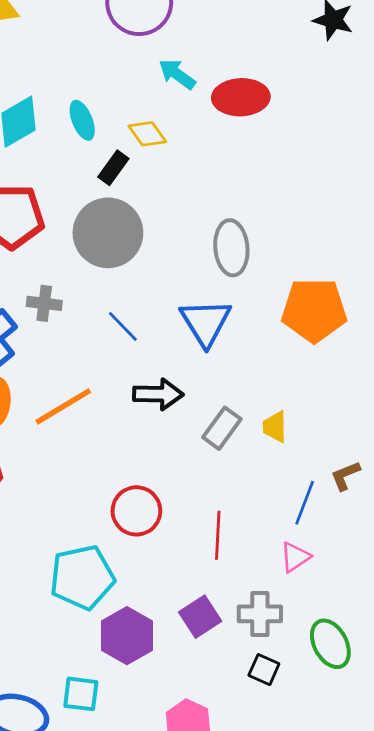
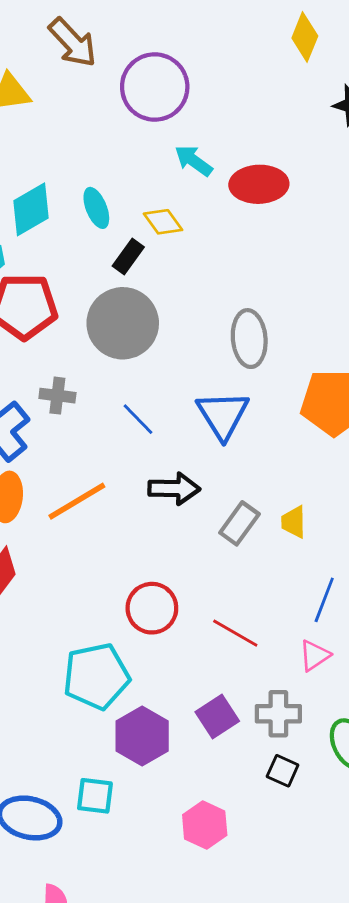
red line: (218, 535) -> (235, 633), turned -63

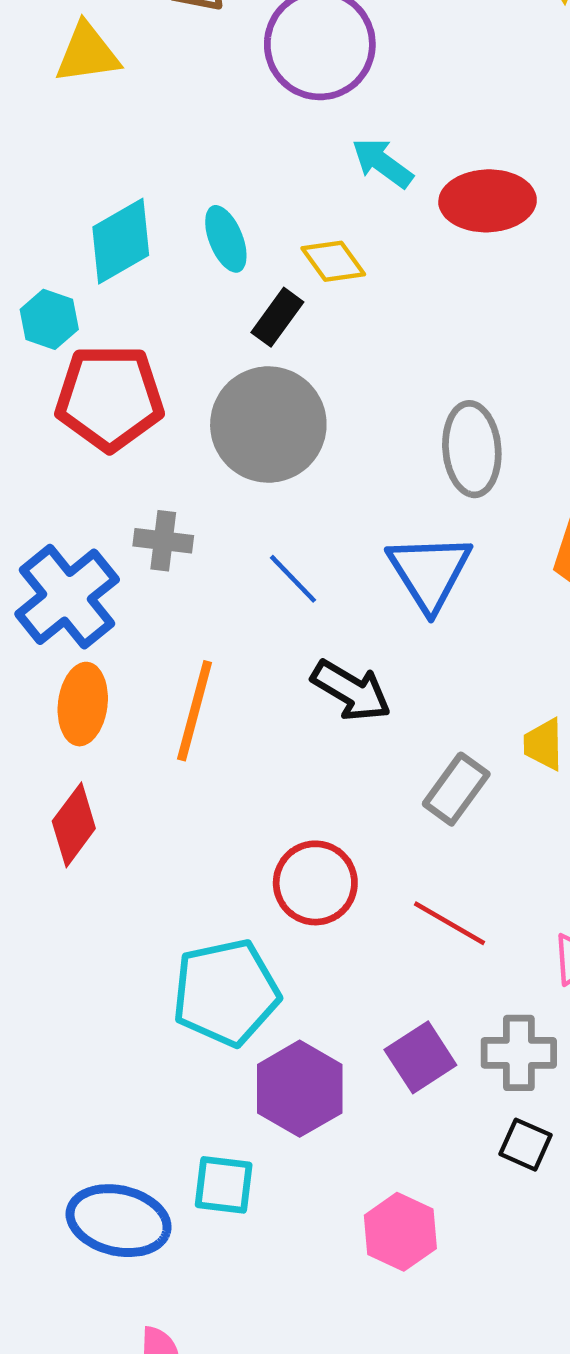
black arrow: (174, 489) -> (351, 691), turned 30
orange line: (77, 501) -> (195, 711), turned -44
gray rectangle: (239, 523) -> (456, 789), moved

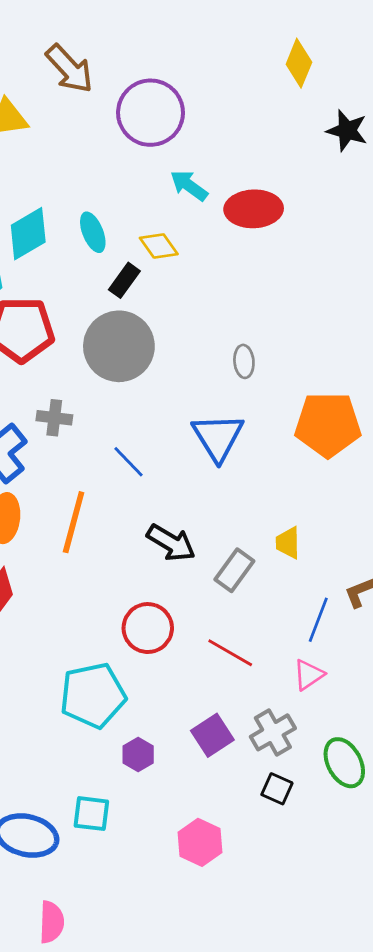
gray ellipse: (472, 449) -> (244, 361), size x0.6
blue line: (293, 579) -> (129, 462), moved
black arrow: (351, 691) -> (171, 543), moved
gray cross: (519, 1053) -> (273, 732), turned -30
purple hexagon: (300, 1089) -> (138, 754), size x0.6

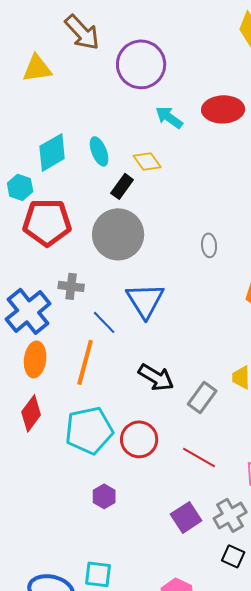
red ellipse: (254, 209) -> (223, 109), moved
blue triangle: (218, 437) -> (145, 300), moved
blue line: (129, 462) -> (104, 322), moved
cyan pentagon: (93, 695) -> (89, 430), moved
purple hexagon: (138, 754) -> (104, 496), moved

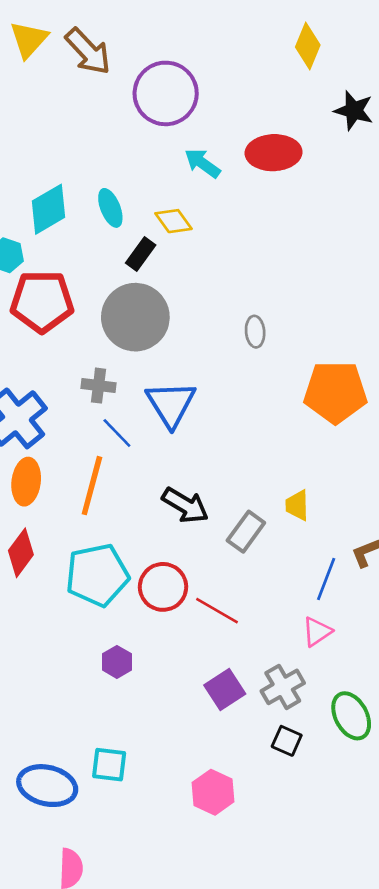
yellow triangle: (37, 68) -> (29, 39), moved, turned -40
gray cross: (71, 286) -> (99, 386), moved
red line: (199, 457) -> (217, 611), moved

